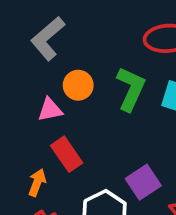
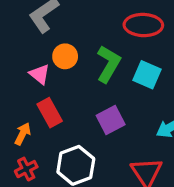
pink triangle: (50, 110) -> (40, 74), turned 45
purple square: (143, 182) -> (111, 120), moved

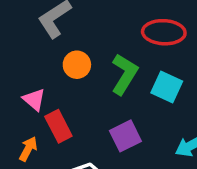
pink triangle: (40, 74) -> (34, 100), moved

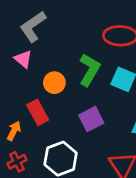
orange circle: (77, 65) -> (54, 83), moved
pink triangle: (34, 100) -> (23, 59), moved

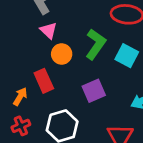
pink triangle: (23, 59) -> (49, 30), moved

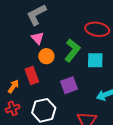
cyan square: (127, 56) -> (95, 60), turned -30

